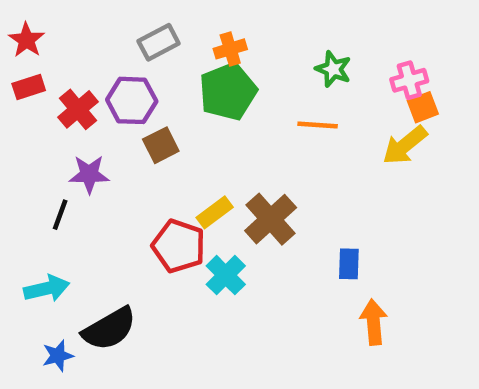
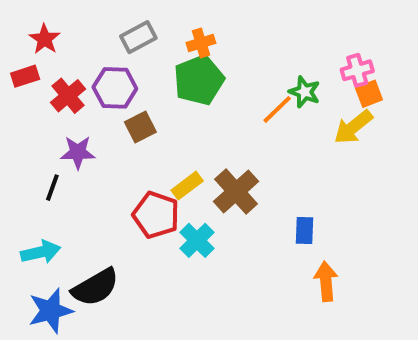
red star: (26, 40) -> (45, 39), moved
green star: (333, 69) -> (304, 92), moved
orange line: (318, 125) -> (277, 109), turned -48
blue star: (58, 356) -> (50, 311), size x1.6

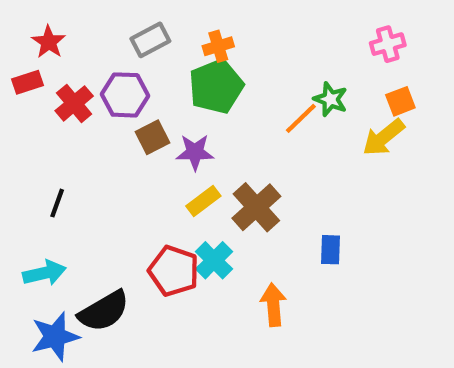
pink cross: (357, 70) -> (388, 44), moved
purple star: (78, 152) -> (195, 152), moved
red pentagon: (156, 215) -> (174, 271), moved
orange arrow: (326, 281) -> (273, 305), moved

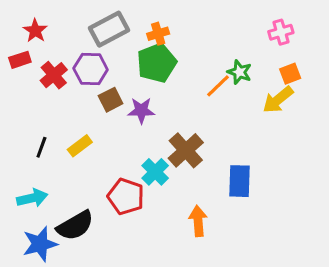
gray rectangle: (150, 40) -> (109, 29), size x1.4
yellow rectangle: (203, 201) -> (80, 146), moved
blue rectangle: (331, 250) -> (239, 181), size x1.5
cyan cross: (214, 260) -> (155, 172), moved

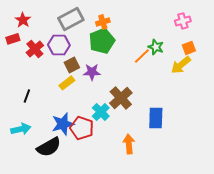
yellow rectangle: (80, 146) -> (67, 83), moved
blue star: (40, 244) -> (63, 124), moved

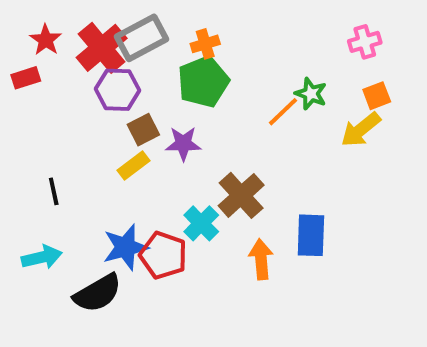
red cross: (35, 49) -> (102, 48), moved, size x1.4
black line: (27, 96) -> (54, 191), turned -32
orange arrow: (129, 144) -> (261, 259), moved

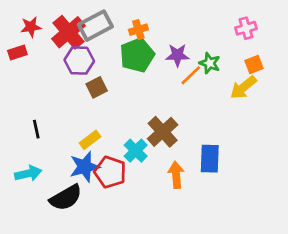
red star: (46, 40) -> (31, 27), turned 30
purple star: (183, 144) -> (177, 55), moved
yellow rectangle: (133, 166) -> (90, 140), moved

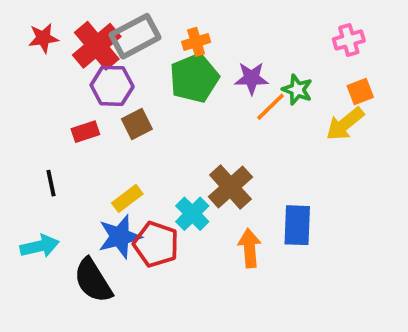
red rectangle: (17, 52) -> (85, 132), moved
black semicircle: (66, 198) -> (93, 281), turned 88

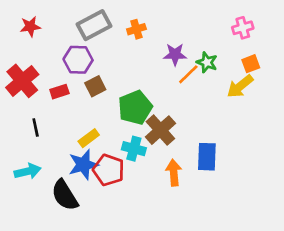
red cross: (97, 46) -> (22, 81), moved
green pentagon: (194, 78) -> (135, 108), moved
cyan cross: (192, 214) -> (134, 149), turned -30

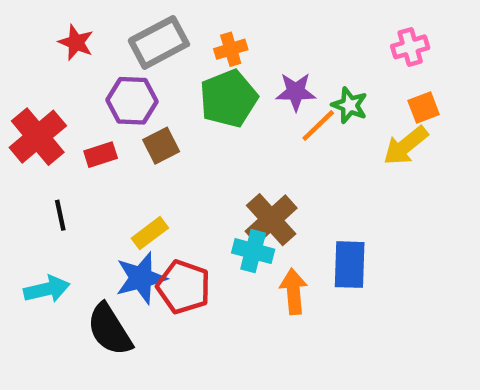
red star: (30, 26) -> (76, 42), moved, turned 30
green pentagon: (135, 108) -> (228, 99), moved
cyan cross: (134, 149) -> (253, 251), moved

